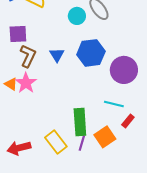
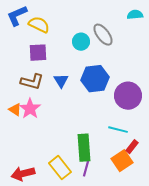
purple square: (18, 34) -> (38, 53), moved
brown L-shape: (28, 56) -> (32, 82), turned 80
orange square: (105, 137) -> (122, 161), moved

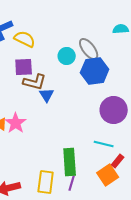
blue hexagon: (95, 79) -> (95, 71), moved
brown L-shape: (32, 82) -> (35, 82), moved
yellow rectangle: (60, 168) -> (46, 182), turned 45

